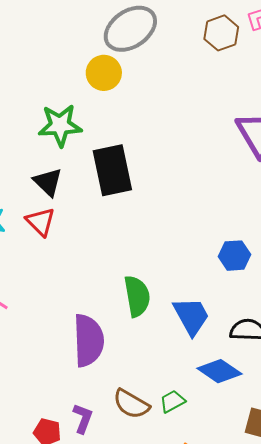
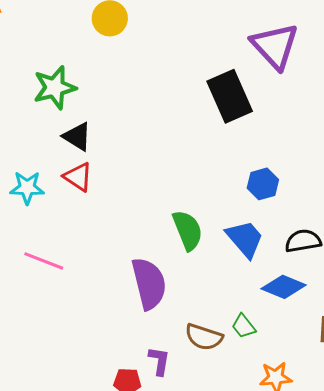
green star: (60, 125) -> (55, 88), moved
black rectangle: (112, 170) -> (230, 96), moved
blue hexagon: (235, 256) -> (263, 184), moved
green trapezoid: (172, 401) -> (244, 326), turned -88

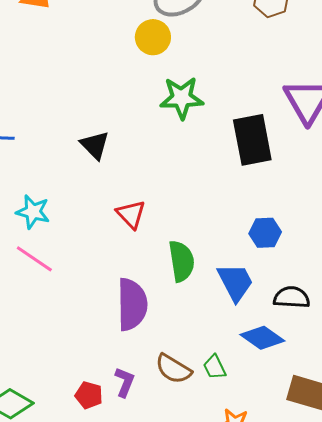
green star: (55, 88) -> (182, 98), moved
red triangle: (78, 177) -> (131, 214), moved
cyan star: (27, 188) -> (33, 212), moved

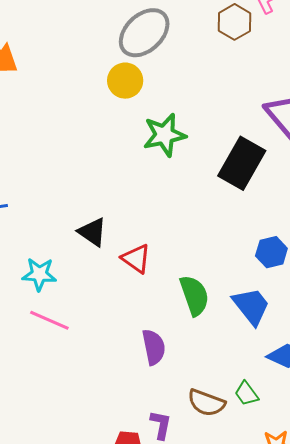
black rectangle: (252, 140) -> (242, 163), turned 51
black triangle: (95, 145) -> (92, 232), moved
purple semicircle: (132, 304) -> (154, 347), size x0.7

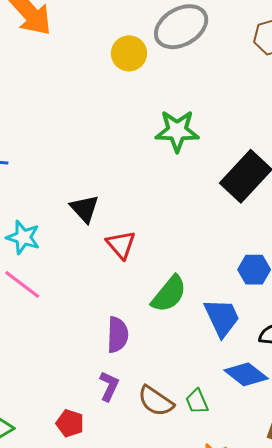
yellow circle: (125, 81) -> (129, 53), moved
green semicircle: (194, 295) -> (169, 294), turned 45
purple L-shape: (161, 425) -> (109, 386), moved

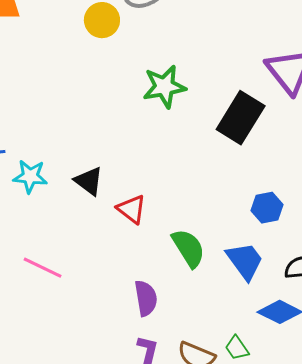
cyan star: (23, 237) -> (30, 176), moved
green semicircle: (169, 294) -> (188, 248), turned -60

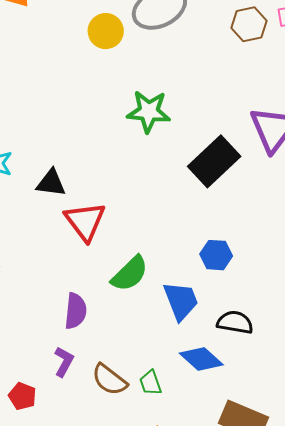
black triangle: (89, 181) -> (51, 183), turned -44
red triangle: (132, 209) -> (85, 221), size x1.4
green semicircle: (188, 248) -> (130, 274), turned 63

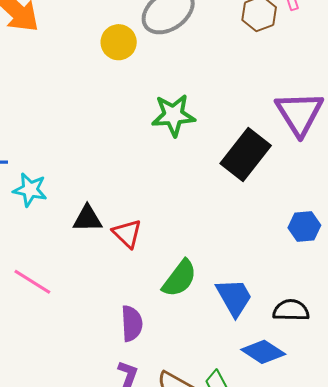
black triangle: (51, 183) -> (87, 219), moved
red triangle: (85, 221) -> (127, 233), size x0.7
blue hexagon: (216, 255) -> (304, 227), moved

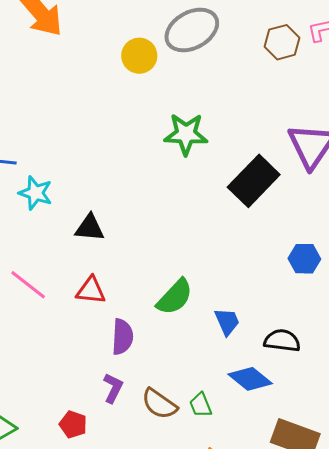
red triangle: (127, 233) -> (91, 291), moved, turned -44
blue trapezoid: (234, 297) -> (227, 322), size x0.7

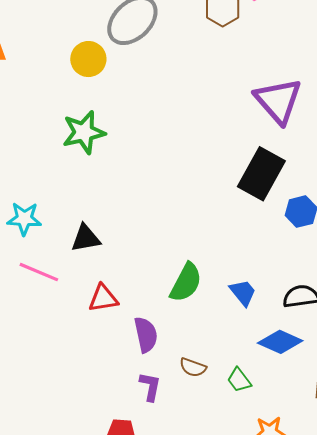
green star: (186, 134) -> (84, 132), moved
black rectangle: (254, 181) -> (261, 174), moved
pink line: (28, 285) -> (39, 272), moved
brown semicircle: (159, 404) -> (193, 367), moved, size x0.7

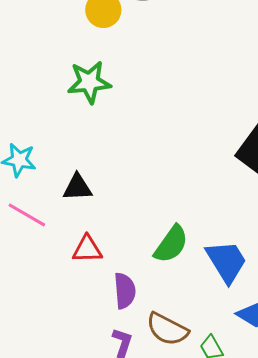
blue trapezoid: (243, 293) -> (226, 261), size x1.6
brown semicircle: (193, 367) -> (167, 329), size x1.6

